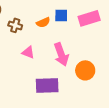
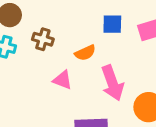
orange semicircle: (43, 22) -> (85, 53), moved

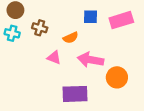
pink arrow: (112, 83) -> (90, 60), turned 120

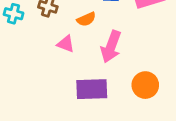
pink arrow: (90, 60) -> (111, 47), turned -80
orange circle: (117, 77) -> (145, 85), moved

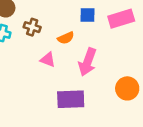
orange circle: (145, 85) -> (127, 88), moved

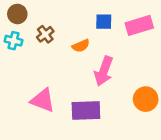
brown cross: (32, 27) -> (45, 34), turned 35
pink triangle: (48, 60) -> (43, 100), moved, size x1.5

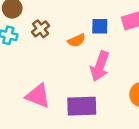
blue square: (104, 22) -> (100, 26), moved

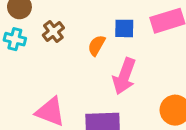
orange semicircle: (77, 40) -> (97, 45), turned 144

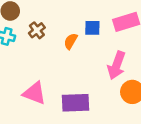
pink arrow: (124, 76) -> (117, 65), moved

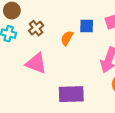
pink triangle: (34, 93) -> (36, 63), moved

